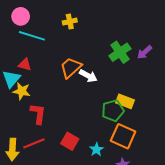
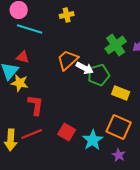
green pentagon: (113, 111) -> (99, 75), moved
cyan star: (96, 150) -> (93, 140), size x1.5

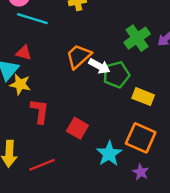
red square: (67, 132) -> (77, 128), moved
red line: (32, 134) -> (42, 165), moved

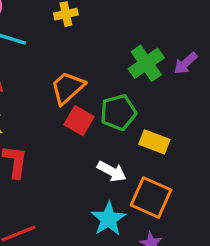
white arrow: (99, 66) -> (112, 171), moved
red square: (77, 128) -> (79, 121), moved

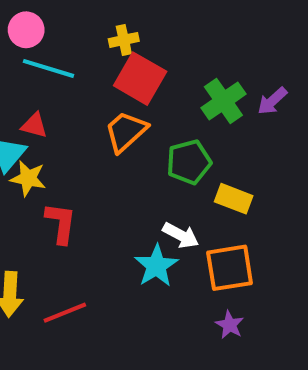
red square: (79, 121) -> (140, 79), moved, size x1.4
orange square: (151, 198) -> (230, 268), turned -33
cyan star: (108, 219) -> (156, 266), moved

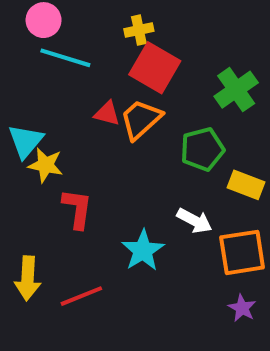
red triangle: (34, 125) -> (107, 113), moved
cyan star: (156, 266) -> (143, 250), moved

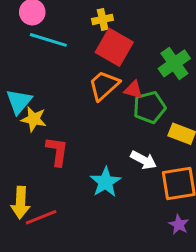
red triangle: (107, 113) -> (133, 90), moved
red line: (81, 296) -> (41, 217), moved

